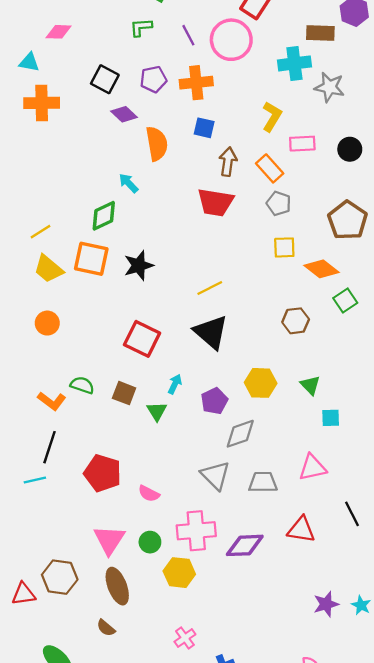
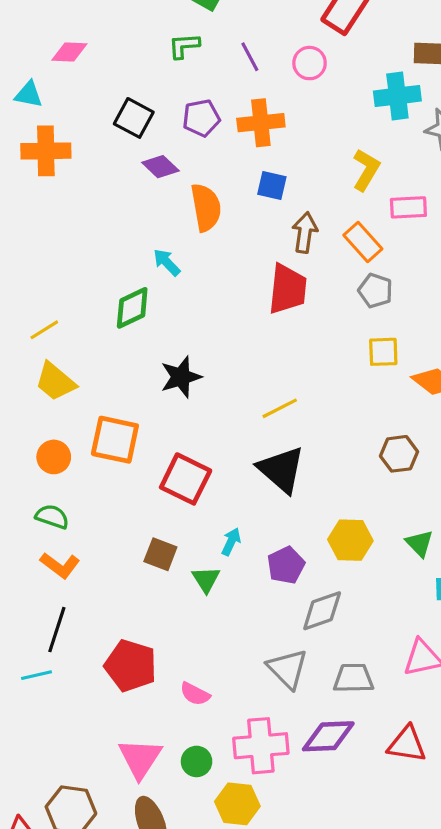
pink circle: (231, 40) -> (310, 63), size x0.6
red trapezoid: (215, 202) -> (288, 289), turned -93
orange square: (91, 259) -> (115, 440), moved
green semicircle: (82, 385) -> (52, 517), moved
purple diamond: (245, 545) -> (328, 736), moved

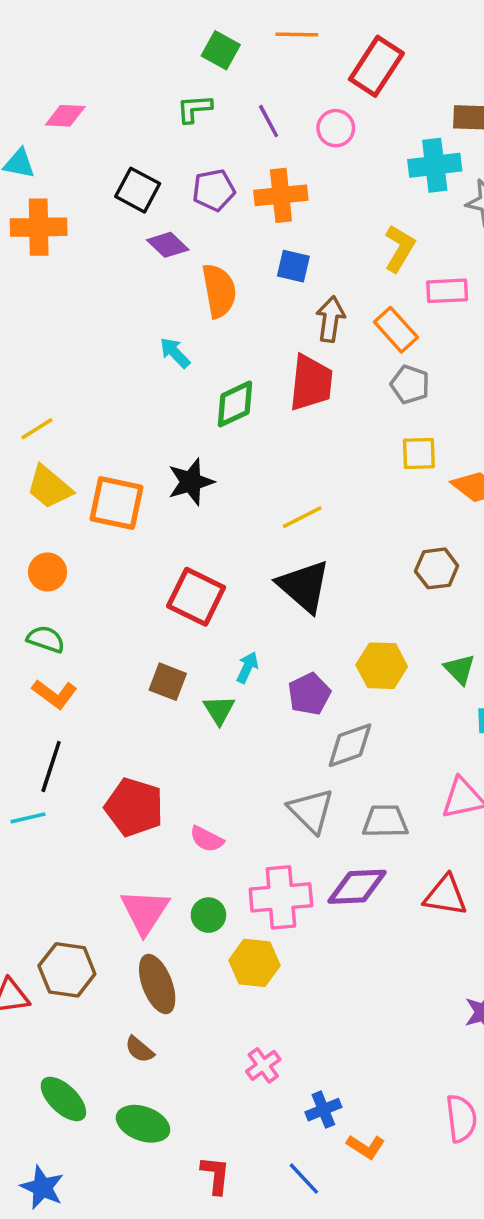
green diamond: (132, 308) -> (235, 404), moved
orange square: (115, 440) -> (116, 503), moved

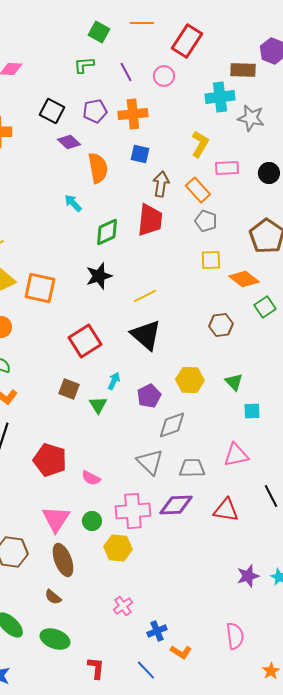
black star: (191, 482) -> (99, 276), moved
red square: (196, 597) -> (85, 341), turned 32

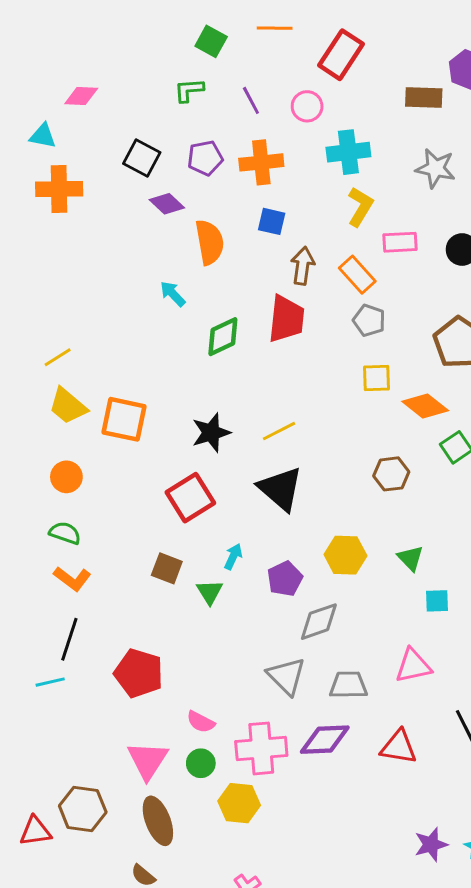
cyan cross: (220, 97) -> (348, 152), moved
black star: (99, 276) -> (211, 433), moved
pink semicircle: (91, 478) -> (201, 722), moved

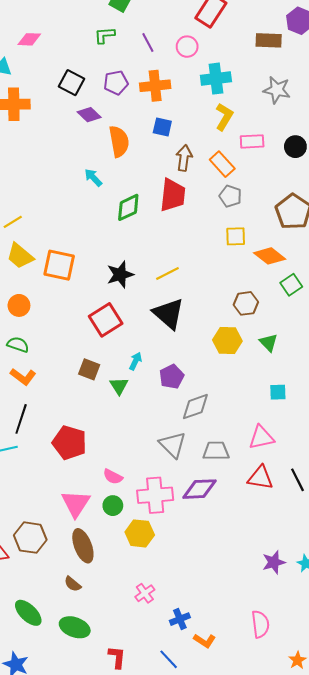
yellow hexagon: (345, 555) -> (227, 341), moved
green triangle: (410, 558) -> (269, 343), moved
red triangle: (399, 747) -> (260, 478), moved

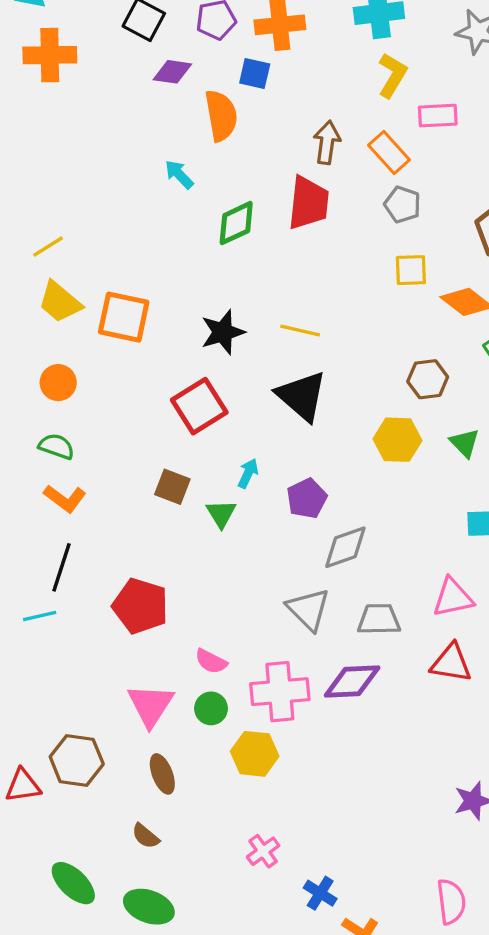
purple diamond: (89, 115) -> (172, 72), turned -35
blue square: (162, 127) -> (255, 74), moved
yellow line: (167, 273) -> (300, 331), turned 40
brown ellipse: (83, 546) -> (162, 774), size x0.7
blue cross: (180, 619) -> (320, 893), turned -36

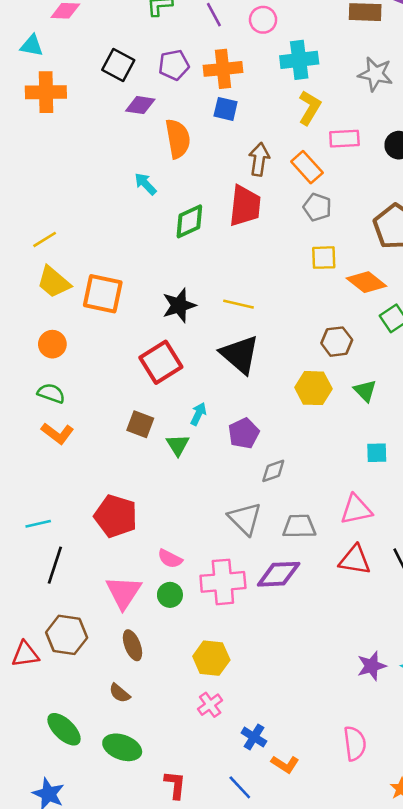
blue square: (255, 74) -> (226, 109), moved
gray diamond: (345, 547) -> (273, 471), size x0.7
black line: (62, 567) -> (55, 565), moved
yellow hexagon: (255, 754) -> (211, 658), moved

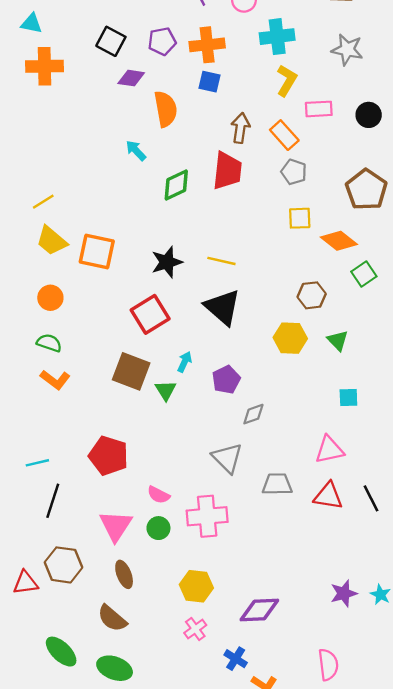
brown square: (140, 424) -> (131, 371), size x1.5
gray trapezoid: (299, 526) -> (277, 484), moved
purple diamond: (279, 574) -> (259, 610), moved
brown semicircle: (120, 693) -> (112, 618), size x1.5

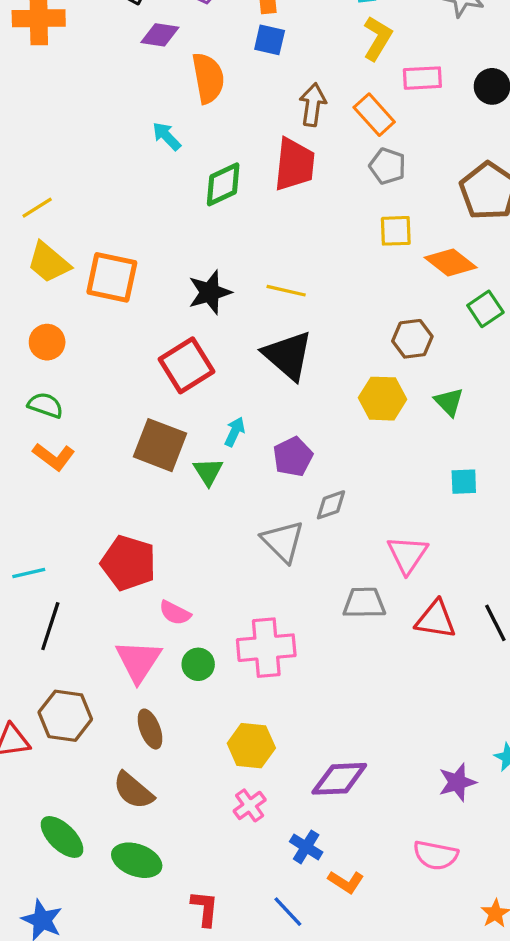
pink triangle: (329, 450) -> (407, 555), moved, turned -44
gray triangle: (227, 458) -> (283, 541), moved
pink semicircle: (158, 495) -> (175, 613), moved
purple star: (344, 593) -> (457, 782), moved
pink semicircle: (328, 665) -> (436, 855), turned 108

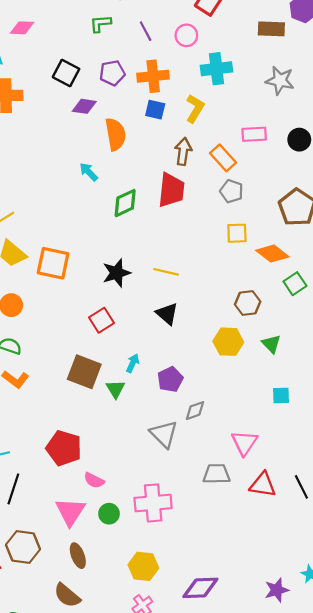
yellow L-shape: (378, 38) -> (195, 108), moved
black triangle: (288, 355) -> (167, 314), size x0.7
red square: (187, 365) -> (101, 320), size x0.7

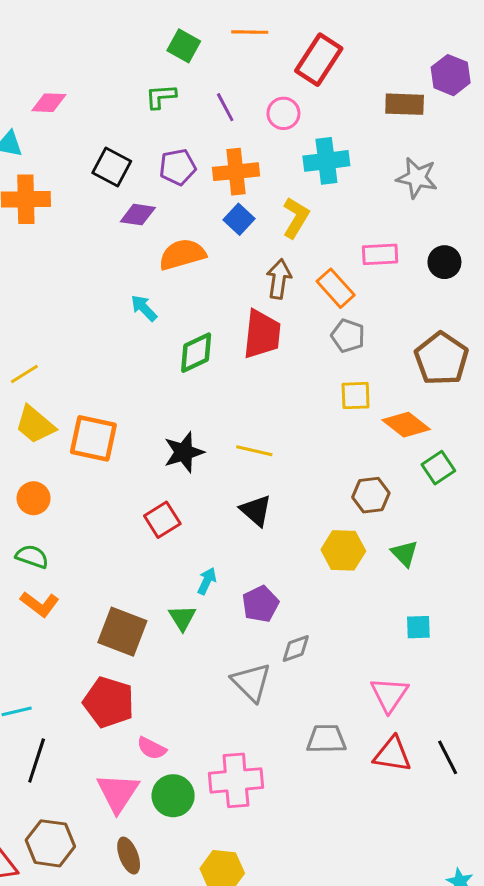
blue square: (155, 110) -> (239, 219), turned 30
orange semicircle: (115, 134) -> (182, 254), turned -96
brown square: (84, 372) -> (122, 632), moved
pink triangle: (244, 443) -> (389, 695), moved
green circle: (109, 514) -> (173, 796), size x1.4

